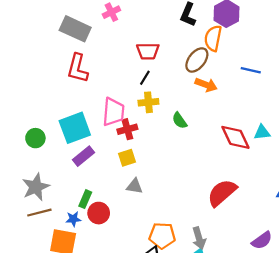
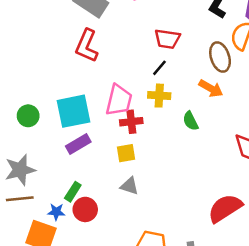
brown ellipse: (197, 60) -> (220, 57), turned -65
orange arrow: (206, 85) -> (211, 88), moved

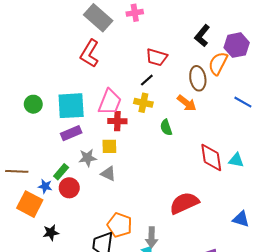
gray star: (20, 170) -> (87, 158), moved, size x0.7

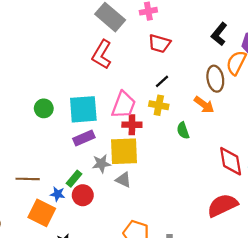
red trapezoid: (157, 57) -> (159, 44), moved
yellow square: (109, 146) -> (124, 151), size x1.8
red semicircle: (184, 203) -> (222, 205), moved

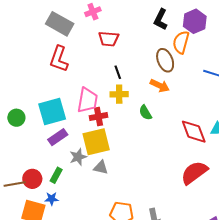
black line: (162, 81) -> (118, 72), turned -56
blue star: (58, 194) -> (52, 199), moved
red circle: (83, 195) -> (32, 179), moved

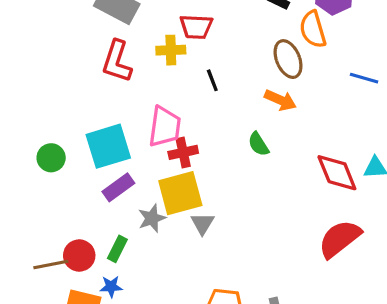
orange semicircle: (181, 42) -> (313, 29), turned -30
yellow cross: (119, 94) -> (171, 50), moved
gray triangle: (101, 168) -> (202, 223), moved, turned 49

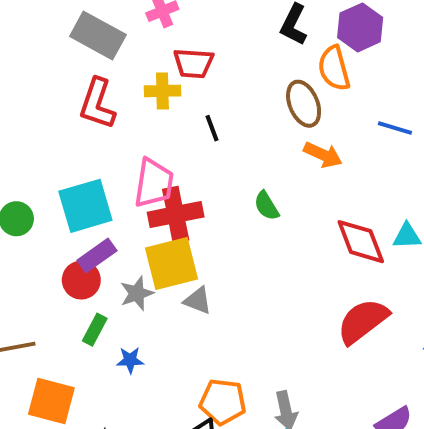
orange arrow: (280, 100) -> (323, 155), moved
red cross: (183, 152) -> (176, 215), size x1.5
gray triangle: (202, 223) -> (198, 300), turned -40
red circle: (79, 256) -> (81, 280), moved
blue star: (111, 287) -> (130, 360), moved

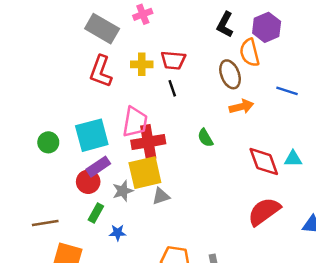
red trapezoid: (193, 63) -> (173, 60), moved
orange arrow: (323, 155) -> (241, 107), turned -40
gray triangle: (198, 300) -> (161, 196), turned -42

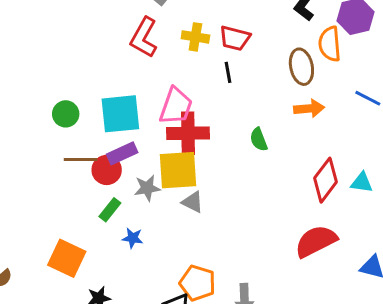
red diamond: (264, 162) -> (326, 180), turned 48
gray triangle: (161, 196) -> (193, 202), turned 36
brown line: (45, 223) -> (80, 160), moved

